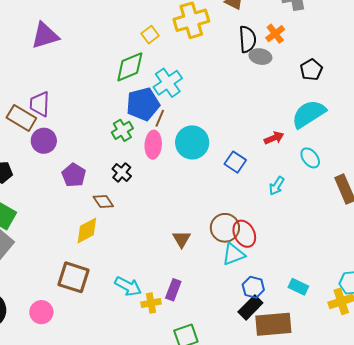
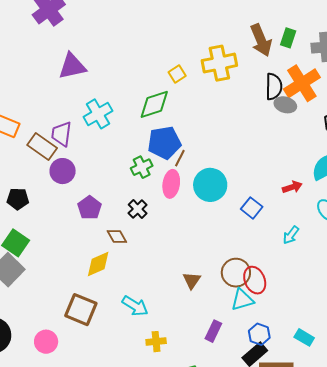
orange cross: (275, 34) -> (302, 83), size x1.8
cyan cross: (168, 83) -> (98, 114), moved
cyan arrow: (128, 286) -> (135, 306), moved
purple rectangle: (173, 290) -> (213, 331), moved

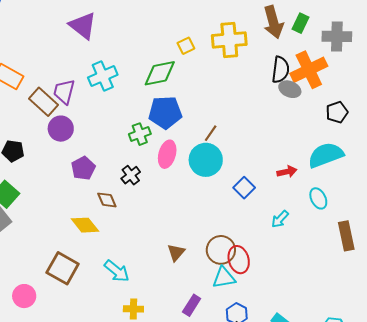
purple triangle: (72, 66) -> (83, 26), turned 44
brown line: (180, 158) -> (211, 133), moved
yellow diamond: (98, 264) -> (85, 225), turned 68

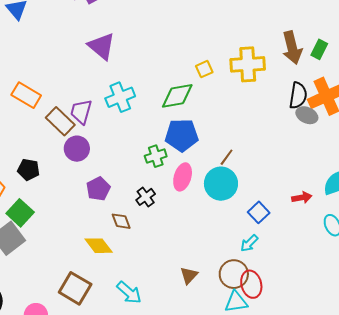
cyan arrow: (280, 219) -> (249, 243), moved

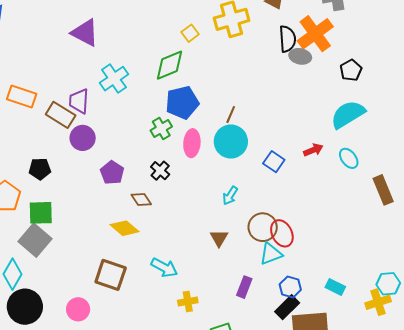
red arrow: (302, 198) -> (313, 150), moved
green square: (20, 213) -> (41, 213), turned -32
cyan arrow: (249, 243) -> (230, 196), moved

